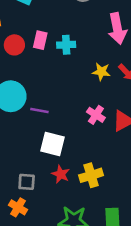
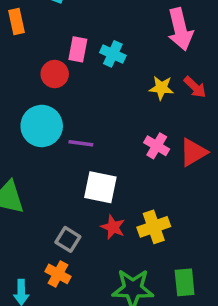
red circle: (14, 45) -> (55, 74), moved
cyan cross: (66, 45) -> (113, 54), turned 30
gray square: (27, 182) -> (68, 239), turned 30

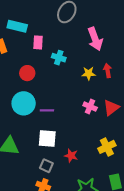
pink rectangle: (78, 49) -> (38, 42), moved
red arrow: (195, 87) -> (108, 71), turned -136
white square: (100, 187) -> (47, 139), moved
yellow cross: (154, 227) -> (107, 147), moved

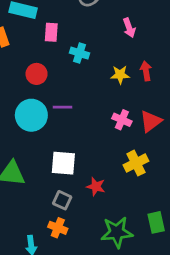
pink arrow: (95, 39) -> (129, 28), size x0.6
purple line: (47, 110) -> (63, 107), moved
yellow cross: (107, 147) -> (136, 163), moved

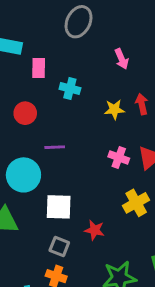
cyan circle: (31, 115) -> (23, 175), moved

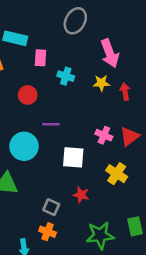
pink arrow: (122, 59) -> (110, 53), size x1.6
yellow star: (114, 109) -> (101, 83), moved
yellow cross: (136, 203) -> (117, 174), turned -30
white square: (59, 207) -> (73, 157), moved

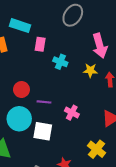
red circle: (28, 95) -> (21, 90), moved
pink cross: (104, 135) -> (72, 113), moved
white square: (73, 157) -> (43, 131), moved

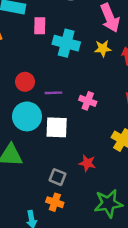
cyan cross: (60, 62) -> (66, 43), size x1.5

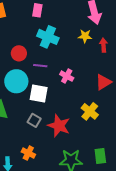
cyan cross: (66, 43) -> (48, 37), moved
red star: (87, 163) -> (59, 126), size x1.6
gray square: (57, 177) -> (34, 120), moved

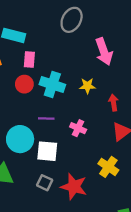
pink rectangle: (37, 10) -> (29, 59), moved
yellow star: (85, 36) -> (87, 86), moved
red arrow: (103, 45) -> (114, 103), moved
red circle: (19, 53) -> (24, 84), moved

